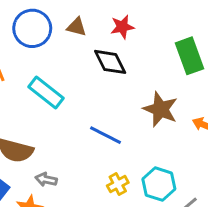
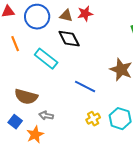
red star: (122, 27) -> (85, 14), moved
black diamond: (110, 62) -> (69, 39), moved

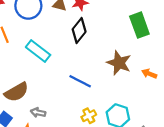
black diamond: (69, 39) -> (79, 31), moved, turned 65
brown semicircle: (26, 97) -> (16, 92), turned -45

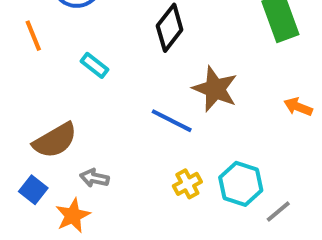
cyan rectangle: (38, 51) -> (95, 65), size x0.6
brown star: (119, 63) -> (215, 89), moved

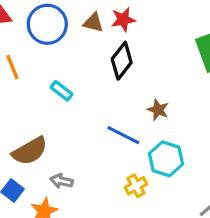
brown star: (215, 89) -> (158, 110), size x0.6
cyan hexagon: (241, 184) -> (166, 159), moved

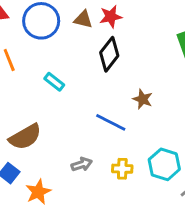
cyan hexagon: (166, 159) -> (164, 164), moved
gray arrow: (62, 181) -> (82, 164), moved, turned 150
yellow cross: (136, 186) -> (122, 169), turned 30

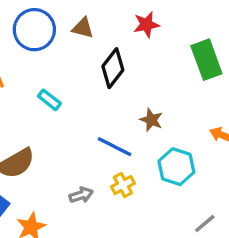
red star: (111, 17) -> (146, 25), moved
cyan hexagon: (164, 164) -> (176, 167), moved
yellow cross: (122, 169) -> (123, 185), moved, turned -30

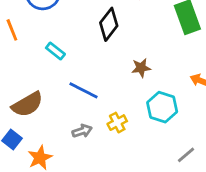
brown star: (151, 120) -> (141, 68), turned -30
blue line: (115, 147) -> (84, 90), moved

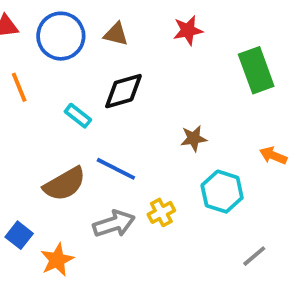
black diamond: (109, 24) -> (123, 91), moved, turned 36
brown semicircle: (27, 104) -> (65, 184), moved
gray arrow: (82, 131) -> (114, 224), size x1.5

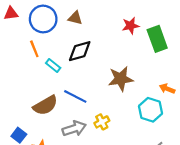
red star: (188, 30) -> (131, 26), moved
orange line: (19, 87) -> (34, 49), moved
brown star: (194, 138) -> (121, 79), size x1.6
cyan hexagon: (222, 192) -> (151, 110), moved

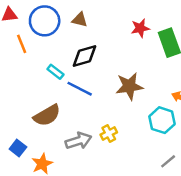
orange line: (34, 49) -> (22, 44), moved
blue line: (75, 96) -> (80, 89), moved

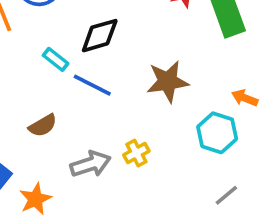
brown semicircle: (47, 115) -> (43, 125), size x0.7

